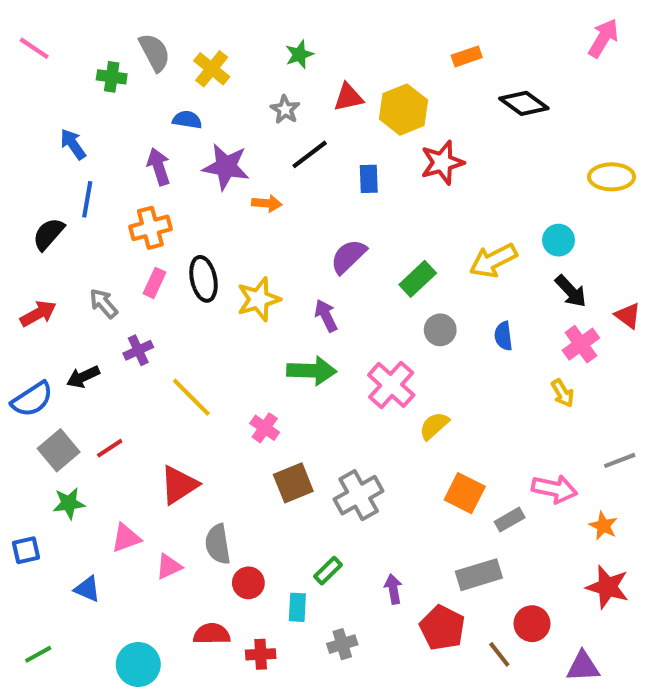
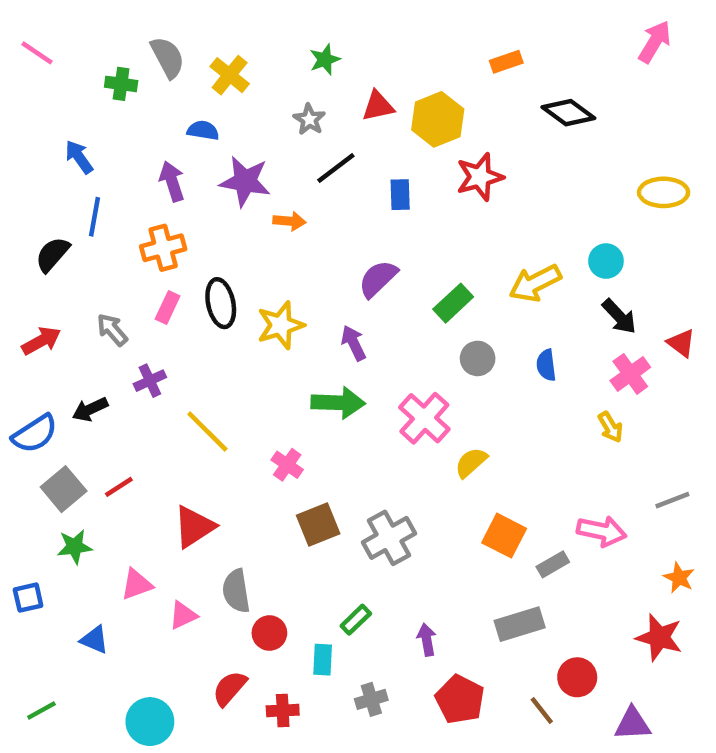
orange star: (603, 526) -> (679, 578), moved
red pentagon: (442, 628) -> (460, 699), moved
red semicircle: (212, 634) -> (230, 688), turned -48

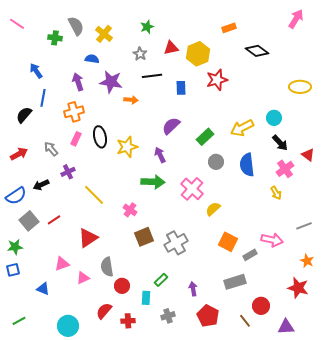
black line: (336, 168) -> (152, 76), turned 30
blue semicircle: (546, 365) -> (247, 165), size x1.6
green star: (75, 547) -> (15, 247), moved

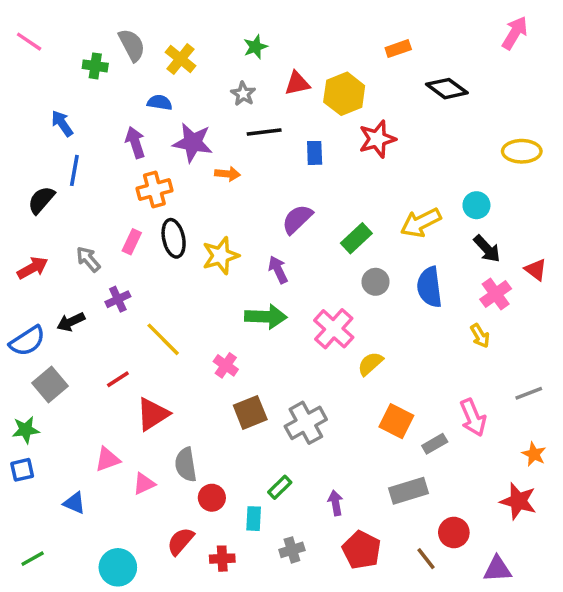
orange cross: (74, 112) -> (154, 190), moved
red line: (54, 220) -> (118, 379), moved
pink arrow: (272, 240) -> (473, 418), turned 55

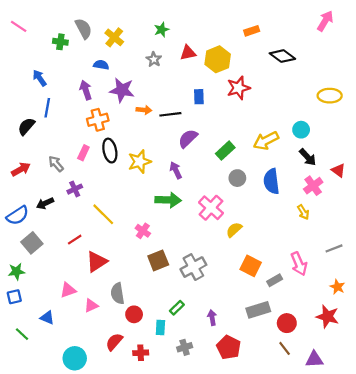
black line: (264, 132) -> (170, 114), moved
red circle: (454, 533) -> (287, 323), moved
green line: (33, 559) -> (22, 334), moved, turned 72
brown line: (426, 559) -> (285, 348), moved

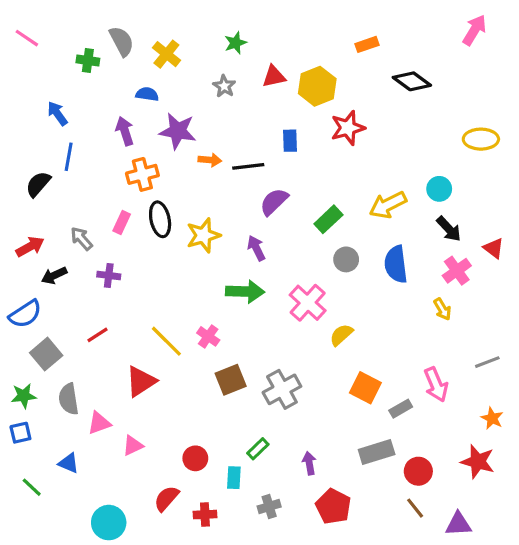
purple cross: (75, 189) -> (109, 275), turned 32
black arrow: (45, 203) -> (54, 275), moved
yellow line: (103, 214) -> (166, 341), moved
red line: (75, 240) -> (97, 335), moved
gray semicircle: (118, 293) -> (69, 399), moved

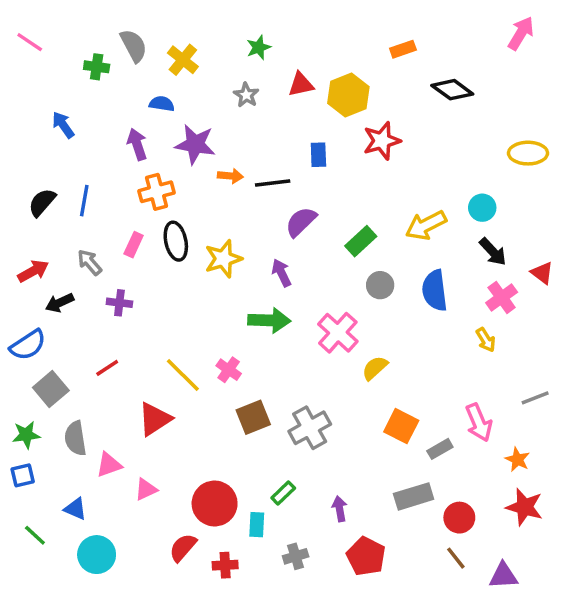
blue line: (69, 157) -> (84, 201), moved
orange star: (492, 418) -> (517, 459), moved
red circle: (195, 458) -> (215, 504), size x1.6
cyan circle: (109, 523) -> (97, 555), moved

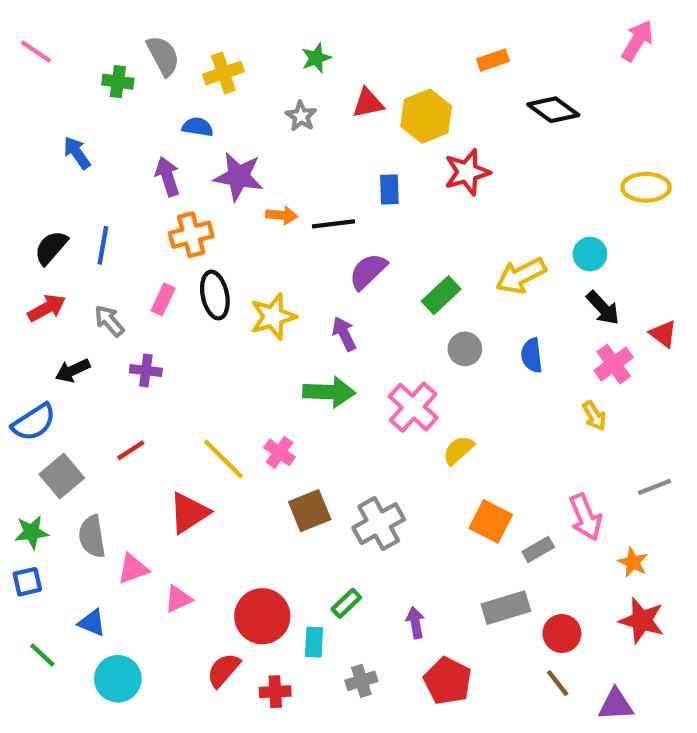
yellow cross: (183, 60) -> (223, 73), turned 32
red arrow: (33, 271) -> (47, 308), moved
blue semicircle: (435, 290) -> (532, 355), size x0.7

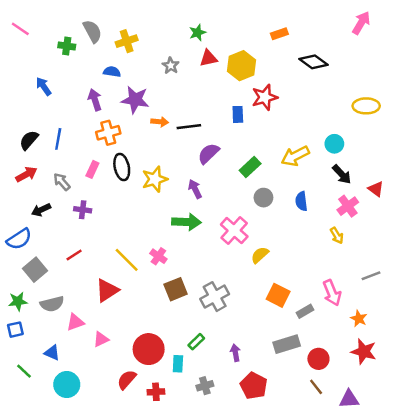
green star: (316, 58) -> (198, 33), moved
blue rectangle: (389, 189) -> (238, 114), moved
gray semicircle: (92, 536) -> (52, 304), turned -95

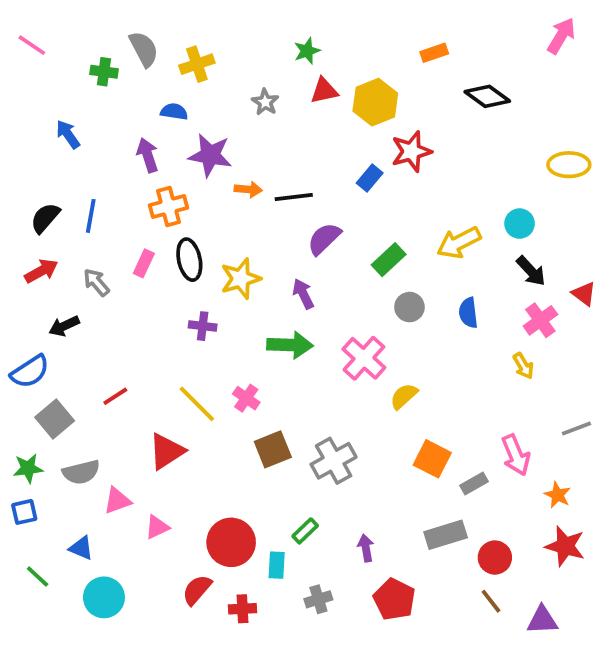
blue rectangle: (238, 114) -> (370, 178), turned 42
purple cross: (83, 210) -> (203, 326), moved

